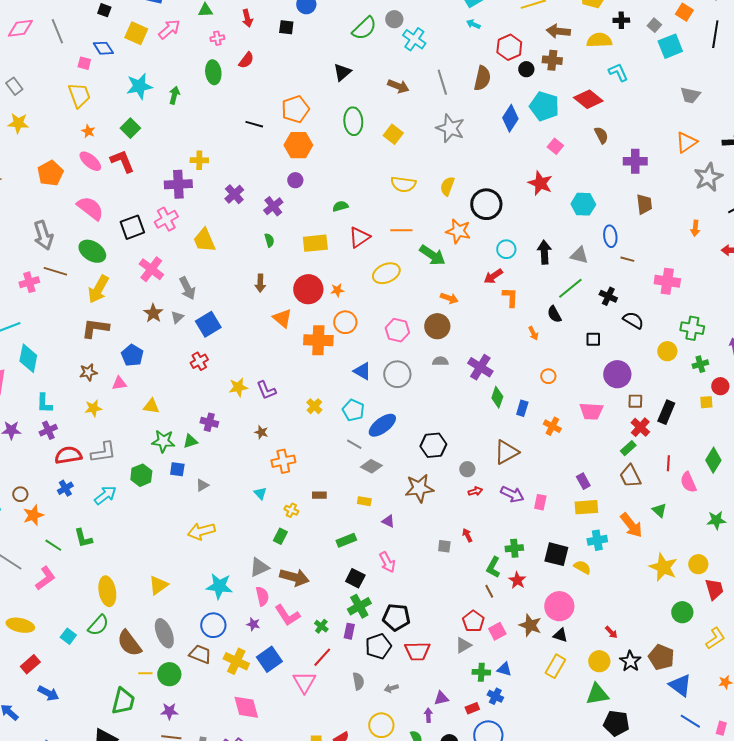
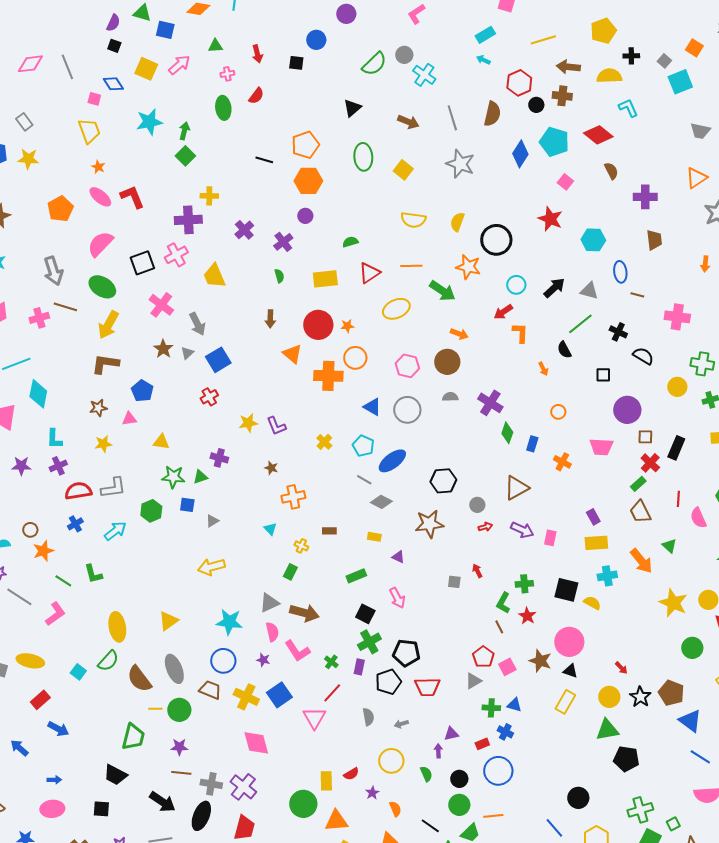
green square: (130, 128) -> (185, 156), moved
pink semicircle: (90, 208) -> (100, 244), turned -84
black arrow: (544, 252) -> (554, 288), turned 50

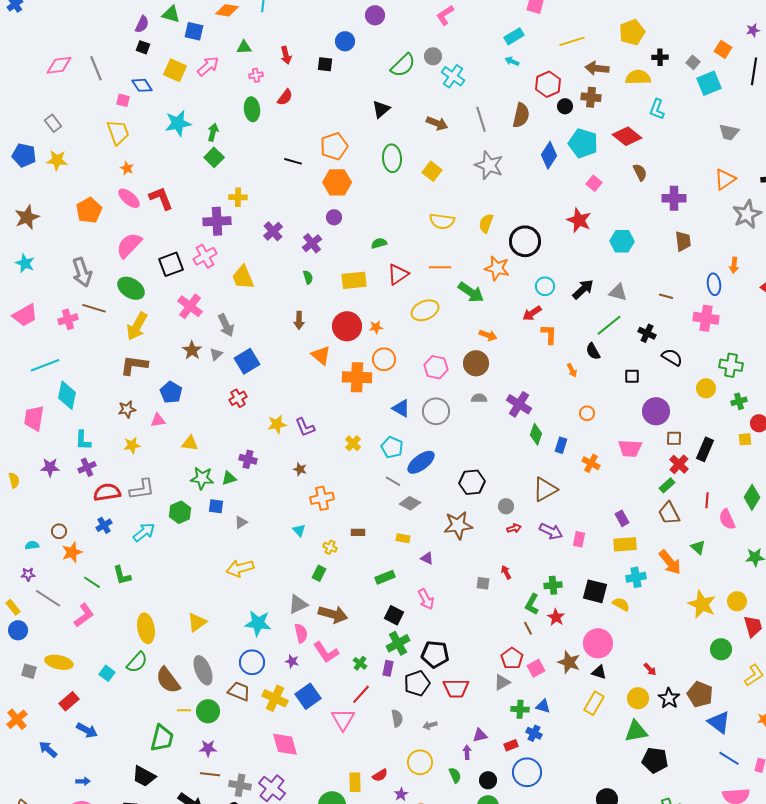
cyan L-shape: (628, 108) -> (657, 109), turned -135
blue ellipse: (620, 272) -> (714, 284), moved

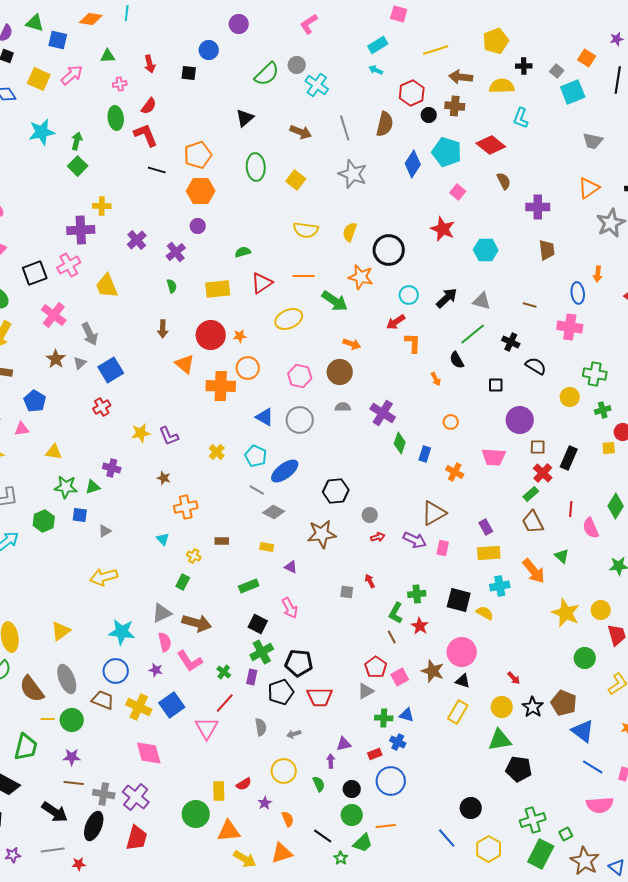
red L-shape: (161, 198) -> (146, 135), moved
brown triangle: (545, 489) -> (434, 513), moved

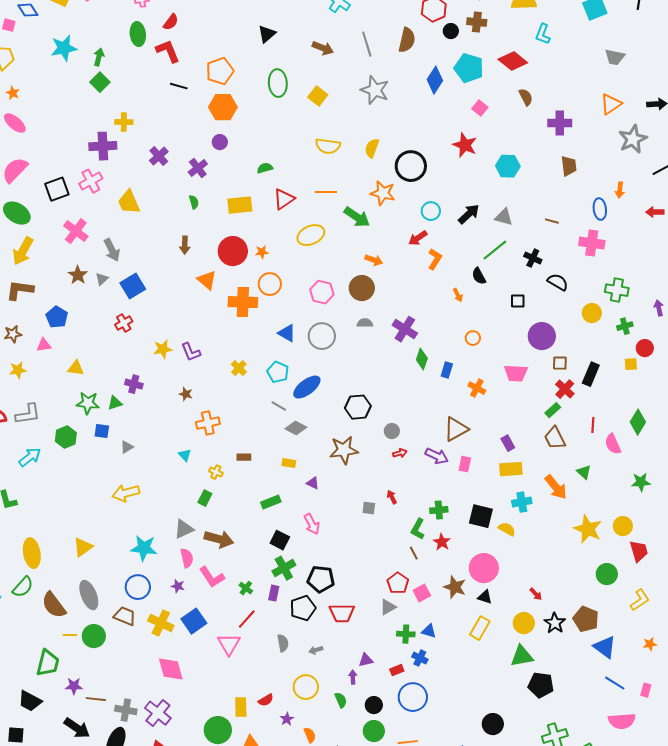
orange L-shape: (413, 343) -> (435, 259), turned 30
purple star: (72, 757) -> (74, 686), moved

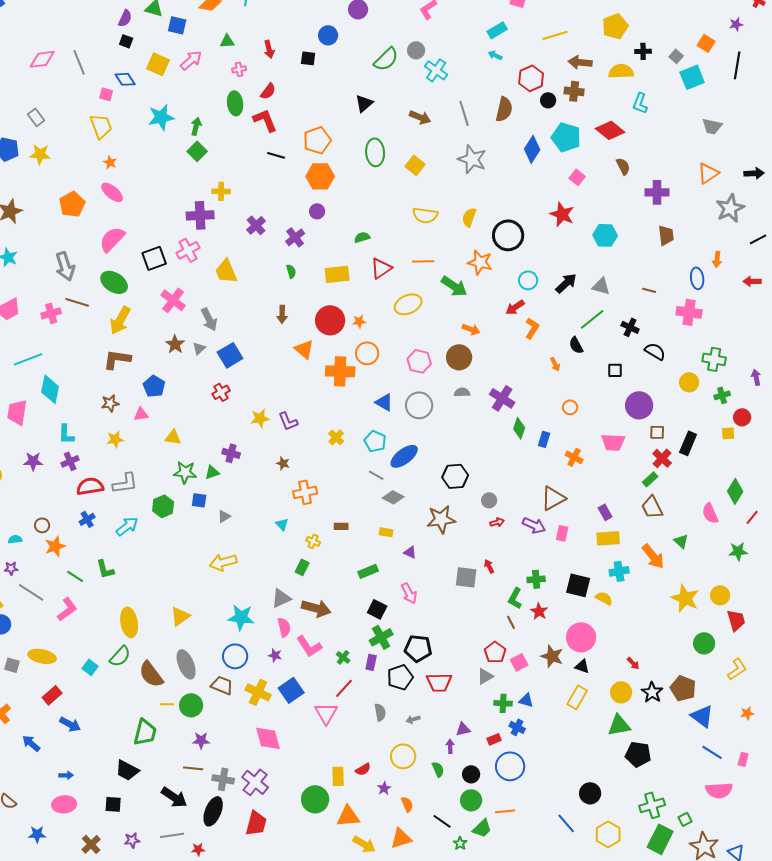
red line: (593, 425) -> (752, 517), moved, turned 35
gray square: (369, 508) -> (466, 577), size x1.6
purple star: (74, 686) -> (201, 740), moved

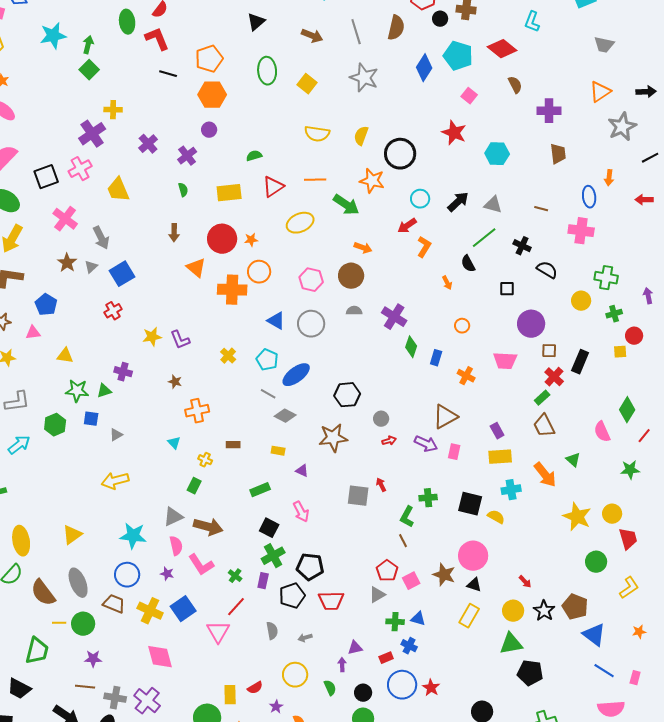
purple cross: (200, 215) -> (92, 134), turned -32
red star: (539, 611) -> (431, 688), moved

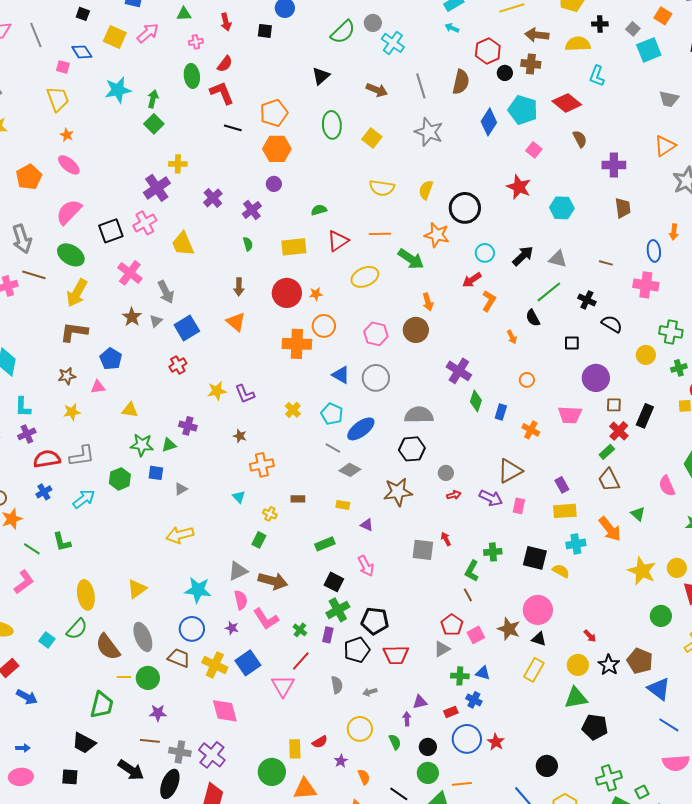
orange arrow: (363, 248) -> (428, 302), turned 54
orange triangle: (196, 268) -> (236, 322), moved
gray semicircle: (354, 311) -> (419, 415), moved, size x1.8

